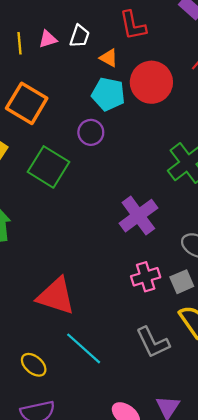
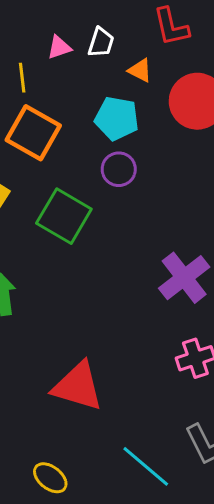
yellow line: (19, 43) -> (22, 78), moved
cyan pentagon: (108, 94) -> (117, 118), moved
cyan line: (84, 348) -> (146, 466), moved

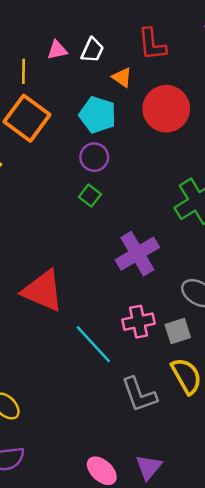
green square: (64, 216) -> (90, 196), moved, size x0.5
red triangle: (78, 386) -> (43, 291), moved
cyan line: (146, 466) -> (93, 344), moved

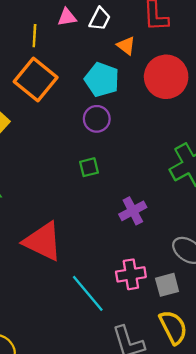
green square: (90, 196) -> (89, 167), moved, turned 36
purple cross: (137, 254) -> (133, 211), size x0.7

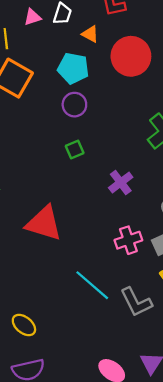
cyan line: (88, 293) -> (92, 285), moved

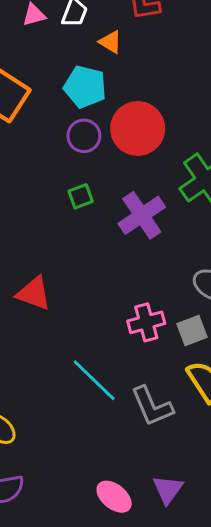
red circle: (131, 56) -> (138, 129), moved
purple cross: (121, 182) -> (142, 215), moved, size x1.4
red triangle: (44, 223) -> (34, 293), size x0.7

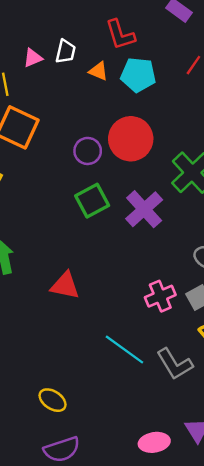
cyan pentagon: (85, 87) -> (138, 75), moved
green square: (81, 196) -> (92, 201), size x1.6
pink ellipse: (114, 497) -> (154, 442), turned -40

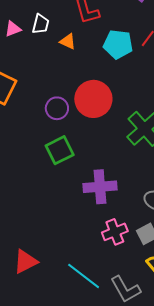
cyan pentagon: (138, 75) -> (118, 44), moved
purple cross: (144, 209) -> (100, 187), moved, turned 36
red triangle: (65, 286) -> (26, 262), moved, turned -40

